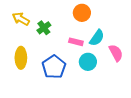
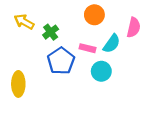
pink semicircle: (116, 53) -> (134, 27), moved, turned 42
yellow ellipse: (21, 58) -> (18, 84), moved
blue pentagon: (54, 67) -> (61, 61), moved

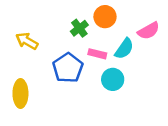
yellow arrow: (24, 22) -> (27, 41), moved
pink semicircle: (134, 27) -> (149, 31), turned 48
green cross: (51, 32) -> (79, 28), moved

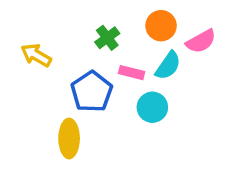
orange circle: (105, 17) -> (161, 26), moved
yellow ellipse: (20, 93) -> (69, 138), moved

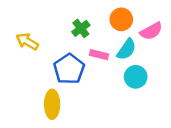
cyan circle: (152, 107) -> (136, 77), moved

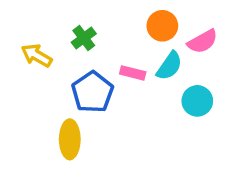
green cross: (81, 28) -> (84, 38), moved
cyan circle: (136, 77) -> (197, 101), moved

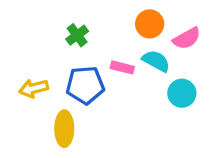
yellow arrow: (37, 55) -> (34, 88), moved, turned -44
cyan semicircle: (169, 66) -> (156, 61), turned -96
blue pentagon: (92, 92) -> (85, 85), turned 30

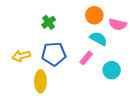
pink semicircle: (187, 38) -> (118, 24), turned 42
pink rectangle: (122, 67) -> (86, 58), moved, turned -64
cyan circle: (182, 93) -> (112, 70), moved

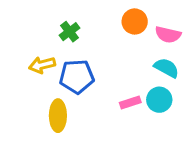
cyan semicircle: (98, 39) -> (167, 68), moved
yellow arrow: (21, 56) -> (42, 65), moved
pink rectangle: (86, 58) -> (130, 103), moved, turned 32

